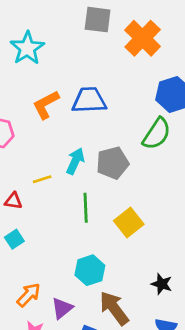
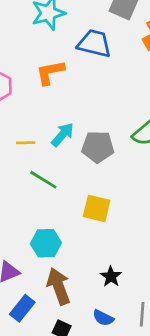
blue trapezoid: (89, 100) -> (94, 43), moved
green line: (86, 208) -> (43, 180), moved, turned -72
yellow square: (129, 223) -> (97, 208), turned 36

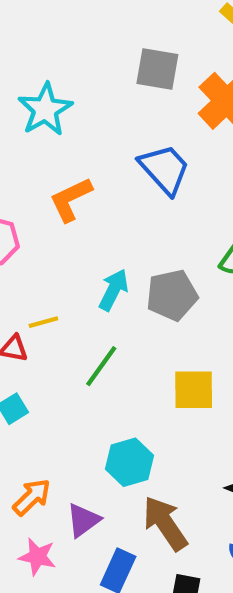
blue trapezoid: (94, 43) -> (165, 169), moved, turned 48
yellow line: (26, 143) -> (43, 322), moved
green line: (43, 180) -> (101, 366), turned -72

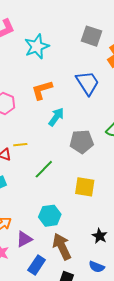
cyan arrow: (113, 290) -> (56, 117), moved

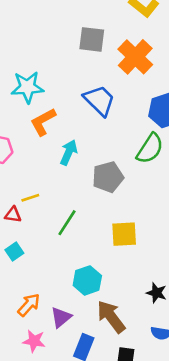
cyan star: (37, 46) -> (27, 87), moved, turned 30

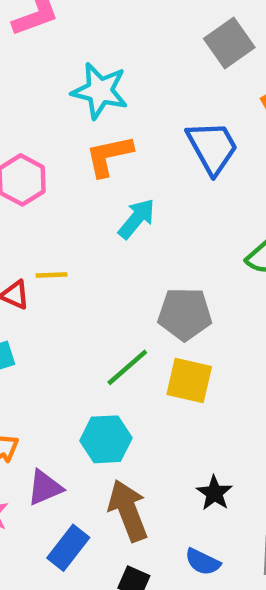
gray square: (92, 39) -> (229, 43), turned 32
gray pentagon: (108, 177) -> (185, 314), moved
green line: (67, 223) -> (127, 367), moved

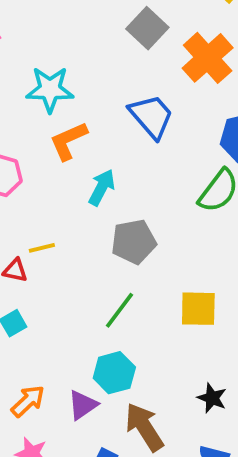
gray pentagon: (185, 314) -> (134, 242), moved
yellow square: (189, 380) -> (198, 309), moved
purple triangle: (45, 488) -> (83, 405), moved

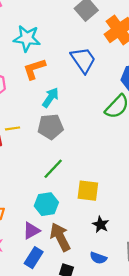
gray pentagon: (134, 242) -> (50, 127), moved
yellow square: (198, 309) -> (88, 191), moved
purple triangle: (83, 405) -> (31, 231), moved

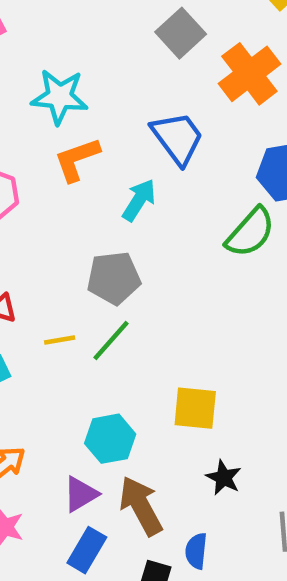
cyan arrow: (50, 97) -> (139, 200), moved
yellow line: (13, 128) -> (60, 340), moved
green line: (53, 169) -> (111, 340), moved
blue semicircle: (98, 258) -> (196, 551), moved, turned 77

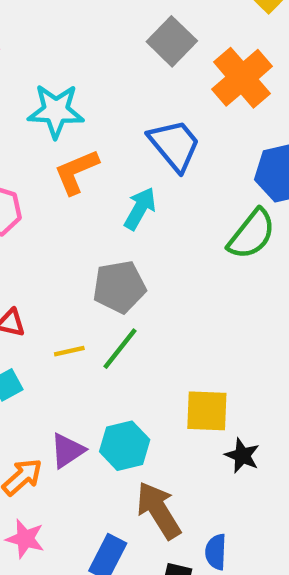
black star: (224, 478) -> (242, 456), moved
purple triangle: (81, 494) -> (67, 451), moved

